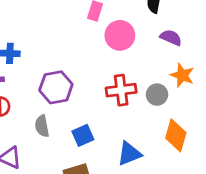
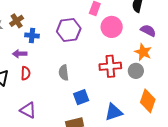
orange star: (182, 75) -> (143, 52), moved
purple hexagon: (56, 87) -> (69, 30), moved
gray semicircle: (42, 126) -> (64, 73), moved

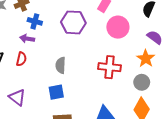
purple arrow: (20, 54) -> (27, 39), moved
gray circle: (136, 71) -> (142, 82), moved
blue square: (81, 97) -> (56, 92), moved

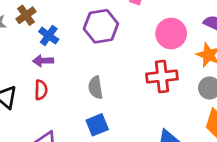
blue cross: (35, 21) -> (49, 36), turned 32
pink circle: (118, 27) -> (171, 34), moved

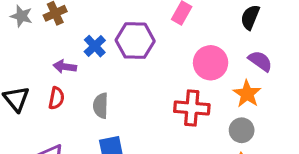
blue cross: (49, 36) -> (95, 46), moved
gray semicircle: (95, 88) -> (101, 106), moved

